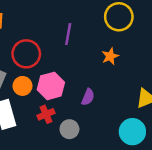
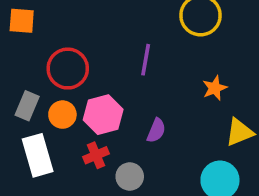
purple line: (68, 34) -> (146, 60), moved
orange star: (110, 56) -> (215, 88), moved

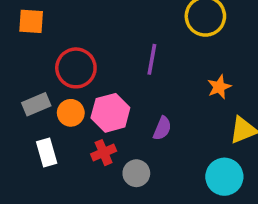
gray rectangle: (27, 106) -> (36, 104), turned 44
white rectangle: (38, 155) -> (47, 153), size x0.7

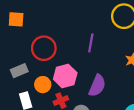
orange circle: (71, 113) -> (43, 85), moved
purple semicircle: (162, 128) -> (97, 86), size x1.5

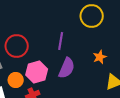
purple semicircle: (97, 86) -> (67, 68), moved

